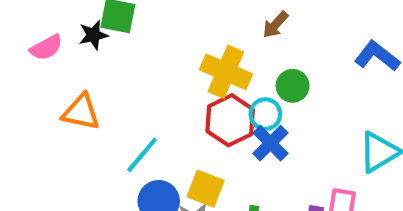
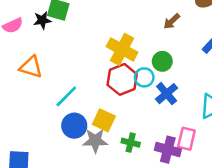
brown arrow: (275, 25) -> (172, 21), moved
blue cross: (270, 143) -> (167, 94), moved

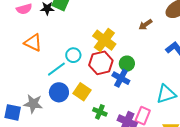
green circle: (162, 61) -> (127, 64), moved
cyan circle: (144, 77) -> (73, 55), moved
blue cross: (167, 94) -> (121, 78), moved, turned -30
gray star: (95, 141) -> (33, 104), moved

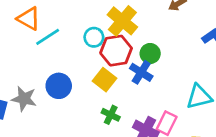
cyan circle: (73, 55) -> (94, 37), moved
cyan line: (56, 69) -> (48, 37), moved
yellow square: (82, 92) -> (105, 80), moved

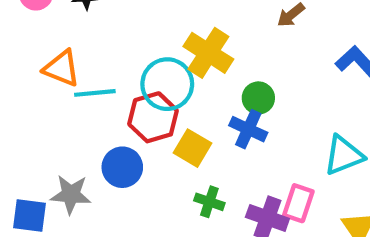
cyan line: (48, 37) -> (95, 93), turned 35
cyan circle: (94, 37) -> (167, 84), size x1.6
red hexagon: (116, 51) -> (153, 117), moved

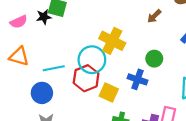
orange triangle: (62, 68) -> (19, 56), moved
green circle: (258, 98) -> (154, 59), moved
blue circle: (122, 167) -> (42, 93), moved

